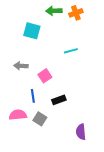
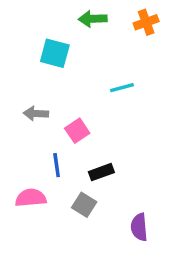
orange cross: (76, 13) -> (146, 22), moved
gray square: (40, 119) -> (84, 205), moved

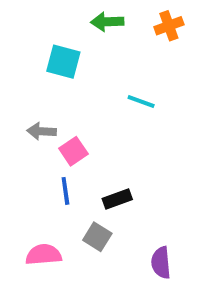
cyan line: (122, 88) -> (141, 101), turned 35
pink square: (77, 131) -> (73, 151), moved
pink semicircle: (31, 198) -> (44, 255), moved

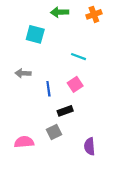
pink square: (73, 151) -> (75, 84), moved
blue line: (65, 191) -> (48, 89), moved
gray square: (97, 237) -> (54, 132), turned 32

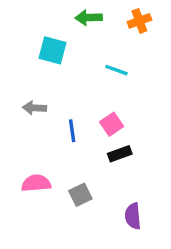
cyan line: (78, 57) -> (116, 70), moved
black rectangle: (65, 111) -> (120, 154), moved
pink semicircle: (24, 142) -> (36, 183), moved

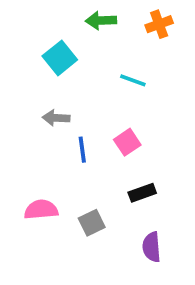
cyan square: (52, 50) -> (60, 58), turned 36
gray arrow: (34, 108) -> (56, 118), moved
black rectangle: (120, 154) -> (142, 193), moved

